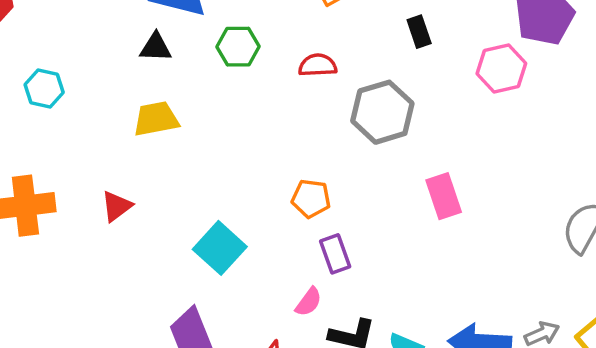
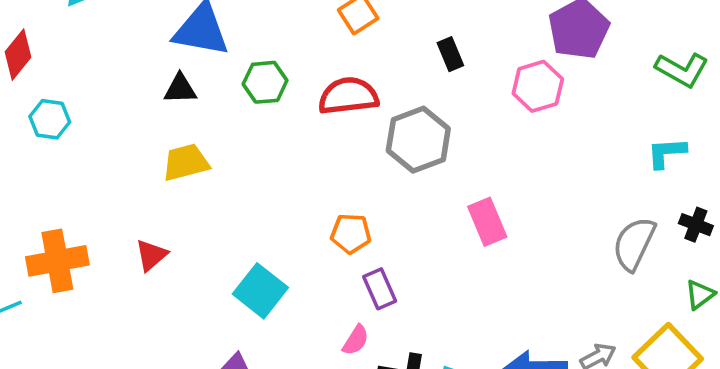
red semicircle: (318, 65) -> (348, 96), size x1.5
cyan hexagon: (44, 88) -> (50, 119), moved

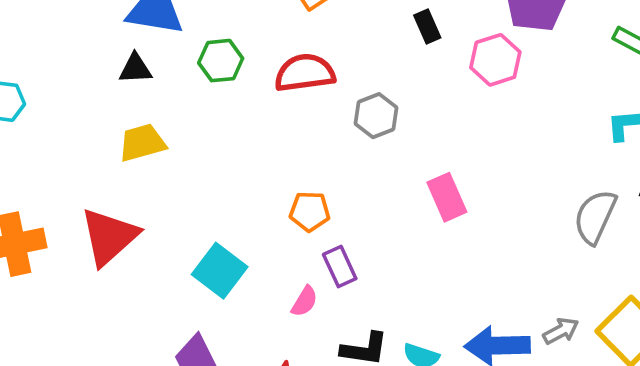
black rectangle: (450, 54) -> (427, 26), moved
gray hexagon: (418, 140) -> (376, 116), size x0.7
red triangle: (151, 255) -> (109, 237), size x1.8
pink semicircle: (356, 340) -> (304, 301), moved

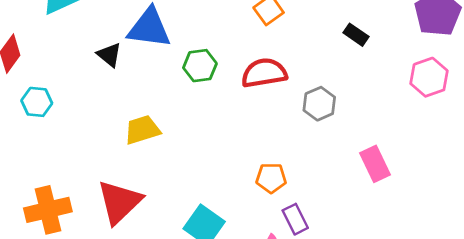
black rectangle: (427, 26) -> (356, 35), turned -30
pink hexagon: (495, 60) -> (429, 77), moved
black triangle: (135, 69) -> (109, 55), moved, turned 44

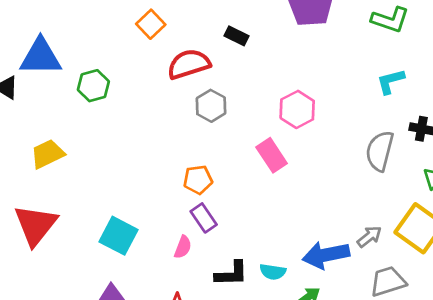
red semicircle: (264, 73) -> (189, 64), moved
pink hexagon: (429, 77) -> (297, 109), moved
orange pentagon: (271, 178) -> (198, 180), moved

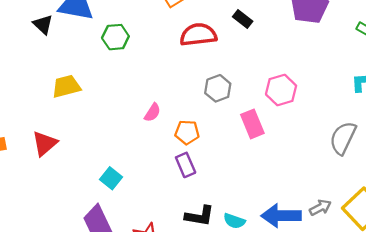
gray hexagon: (211, 106) -> (218, 88), moved
red triangle: (36, 225) -> (45, 143), size x0.7
cyan square: (119, 236) -> (111, 178), moved, size x0.7
pink semicircle: (183, 247) -> (152, 112), moved

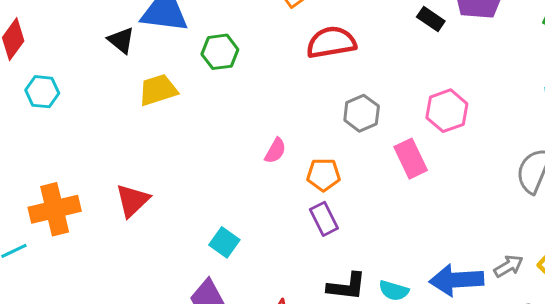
black rectangle: (243, 19) -> (431, 19), moved
yellow trapezoid: (66, 86) -> (158, 90), moved

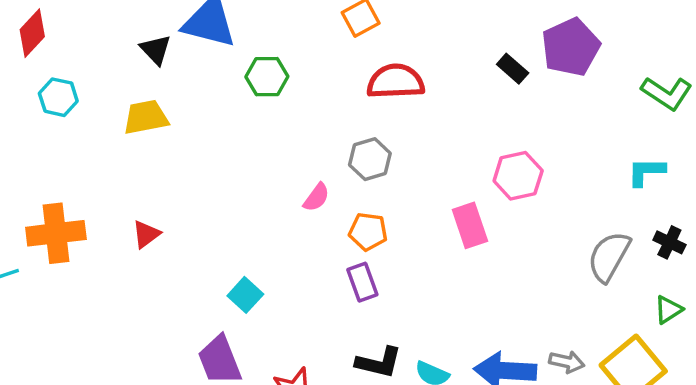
yellow trapezoid: (158, 90) -> (146, 117), moved
gray hexagon: (362, 113) -> (370, 159), moved
red triangle: (132, 200) -> (146, 234), size x0.7
gray arrow: (509, 266) -> (567, 362), turned 36

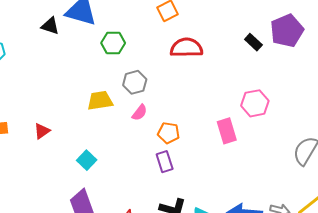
black triangle: (156, 50) -> (50, 26), turned -30
yellow trapezoid: (146, 117) -> (100, 101), moved
gray hexagon: (370, 159) -> (135, 82), moved
cyan square: (245, 295) -> (87, 160), moved

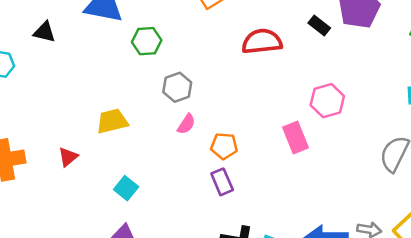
black triangle: (50, 26) -> (44, 32), moved
red semicircle: (186, 48) -> (262, 41), moved
yellow trapezoid: (100, 101) -> (112, 121), moved

